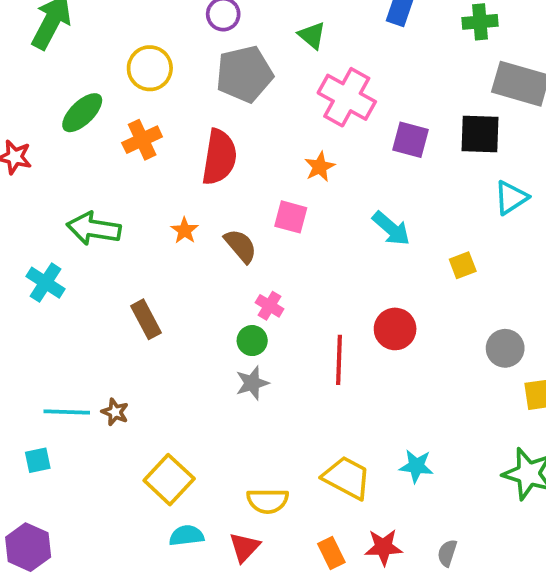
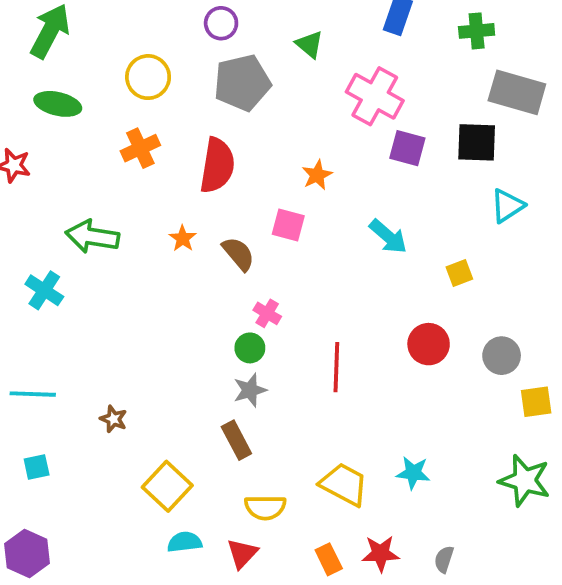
pink cross: (347, 97) -> (375, 96), moved
green ellipse: (82, 113) -> (58, 104), moved, turned 57
brown rectangle: (146, 319) -> (236, 440), moved
red circle: (395, 329) -> (429, 344), moved
cyan line: (67, 412) -> (33, 394), moved

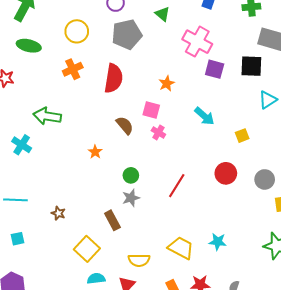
orange star: (183, 238) -> (95, 152), moved
pink cross: (267, 313) -> (158, 132), moved
red line: (336, 367) -> (177, 186), turned 30
brown rectangle: (236, 440) -> (112, 220), moved

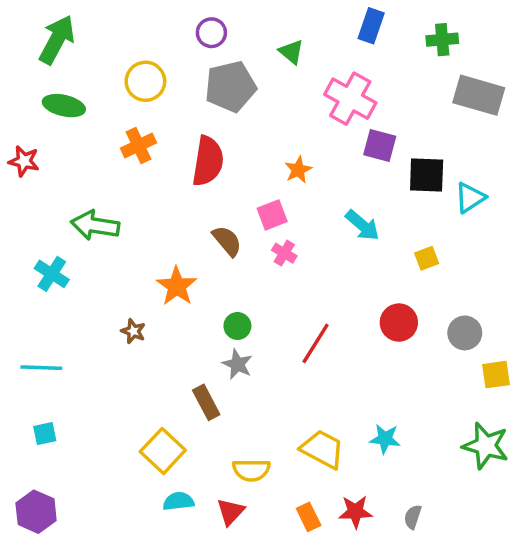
black square: (251, 66) -> (427, 175), moved
pink square: (151, 110) -> (272, 215), turned -36
orange star: (95, 152) -> (177, 286), size x1.6
gray star: (131, 198) -> (237, 364), turned -30
brown star: (58, 213) -> (133, 331), moved

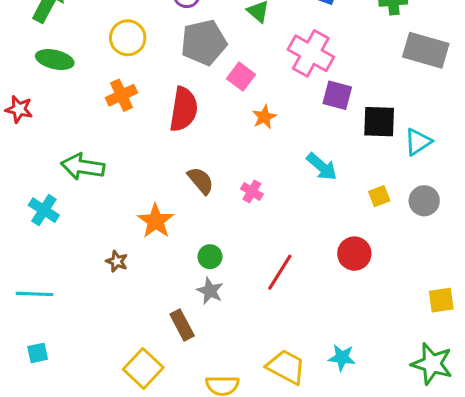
pink square: (272, 215) -> (241, 77), moved, turned -32
gray circle: (465, 333) -> (424, 201), moved

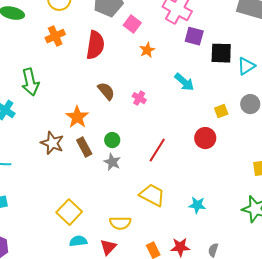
green arrow: (83, 167) -> (30, 82), turned -112
yellow square: (379, 196) -> (221, 111), moved
brown star: (117, 261) -> (52, 143), size x1.6
brown rectangle: (182, 325) -> (84, 147), moved
yellow trapezoid: (286, 367) -> (152, 195), moved

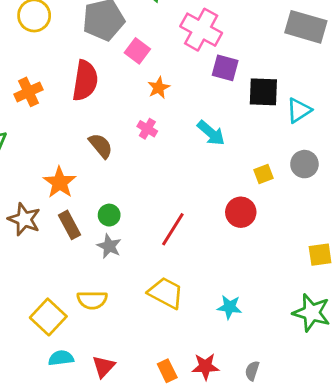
orange cross: (55, 36) -> (28, 92), moved
pink cross: (139, 98) -> (147, 129), moved
yellow semicircle: (120, 223) -> (92, 300), moved

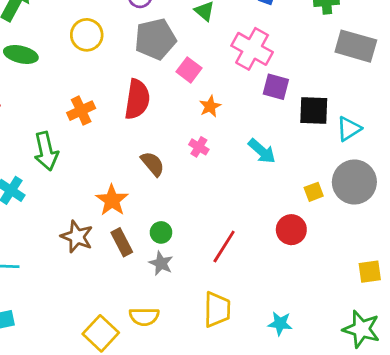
gray circle: (304, 164) -> (354, 182), size x1.6
yellow trapezoid: (166, 293) -> (217, 310), turned 63

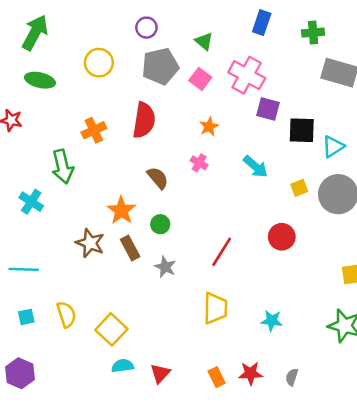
pink square: (189, 70) -> (200, 79), moved
yellow square: (314, 192) -> (299, 188), moved
green circle: (161, 232) -> (160, 224), moved
yellow semicircle: (144, 317) -> (66, 314), moved, turned -108

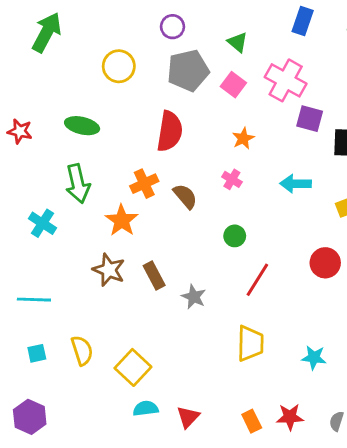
green ellipse: (40, 80) -> (82, 126), moved
orange cross: (94, 130) -> (144, 184), moved
cyan arrow: (255, 167) -> (296, 184), turned 140
orange star: (121, 210) -> (122, 220), moved
green circle: (160, 224) -> (235, 236), moved

